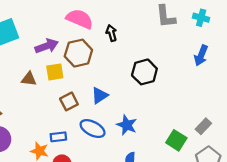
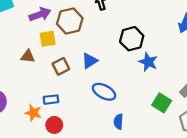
brown triangle: (29, 79) -> (28, 56), moved
blue star: (127, 125) -> (148, 62), moved
blue ellipse: (93, 129) -> (104, 92), moved

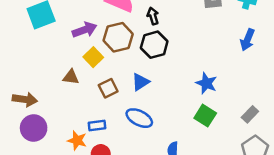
yellow square: (48, 39) -> (93, 57), turned -35
black hexagon: (132, 39) -> (154, 45), moved
blue ellipse: (104, 92) -> (139, 118), moved
green square: (162, 103) -> (205, 116), moved

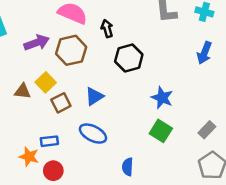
black hexagon: (154, 45) -> (129, 58), moved
yellow square: (93, 57) -> (46, 82), moved

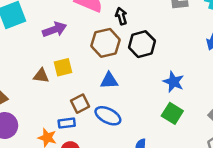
brown hexagon: (71, 50) -> (106, 43), moved
yellow square: (46, 82) -> (63, 67), turned 30
blue triangle: (94, 96) -> (109, 81), turned 30
brown square: (61, 103) -> (80, 104), moved

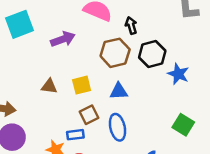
yellow square: (63, 67) -> (82, 85), moved
blue star: (174, 82) -> (178, 74), moved
blue ellipse: (108, 116) -> (117, 127), turned 50

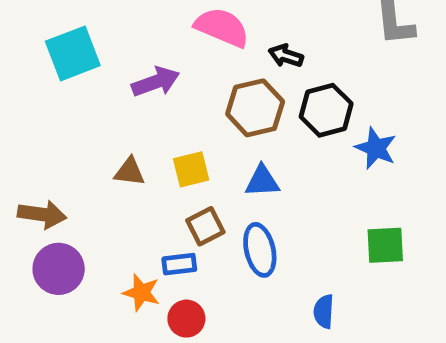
black arrow: (131, 26) -> (286, 56), turned -56
green square: (183, 125) -> (385, 245), turned -35

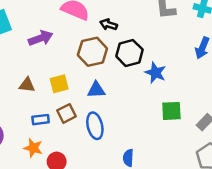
green square: (385, 245) -> (171, 111), moved
blue rectangle: (179, 264) -> (41, 120), moved

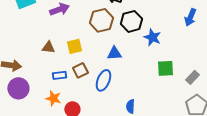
blue triangle: (96, 90) -> (114, 53), moved
blue ellipse: (95, 126) -> (103, 80), turned 35

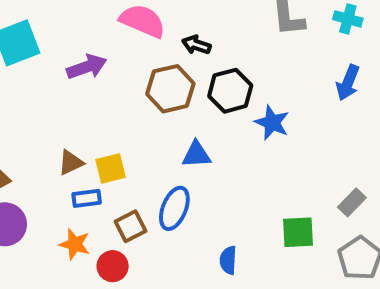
yellow square: (74, 46) -> (111, 168), moved
brown triangle: (48, 47) -> (71, 162), moved, turned -32
green square: (165, 68) -> (298, 232), moved
brown square: (80, 70) -> (131, 226), moved

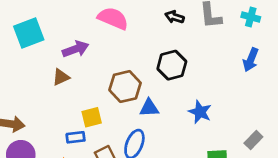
black arrow: (196, 45) -> (175, 17), moved
brown hexagon: (170, 89) -> (125, 87), moved
blue star: (272, 123) -> (200, 112), moved
brown triangle: (71, 162) -> (61, 77), moved

